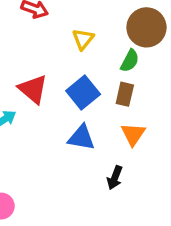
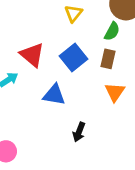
blue triangle: (81, 138) -> (54, 95), moved
black arrow: (115, 178) -> (79, 132), moved

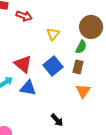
blue triangle: (54, 95) -> (28, 88), moved
black arrow: (79, 132) -> (57, 120), turned -64

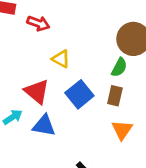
yellow triangle: (53, 34) -> (61, 59), moved, turned -40

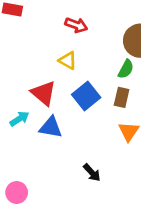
red arrow: (38, 23) -> (76, 25), moved

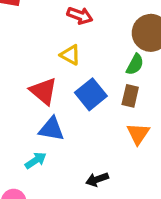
cyan arrow: (19, 119) -> (36, 160), moved
black arrow: (92, 173) -> (97, 179), turned 114

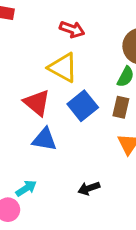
yellow triangle: (70, 55) -> (63, 68), size x1.5
cyan arrow: (36, 160) -> (26, 188), moved

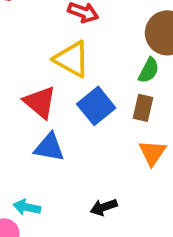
cyan arrow: (26, 188) -> (27, 207), turned -135

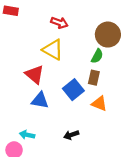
blue square: (96, 106) -> (73, 90), moved
orange triangle: (152, 153) -> (99, 104), turned -42

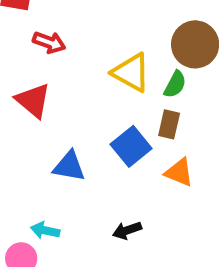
red arrow: (59, 23) -> (49, 42), moved
yellow triangle: (53, 50) -> (131, 72), moved
red triangle: (35, 74) -> (33, 100), moved

